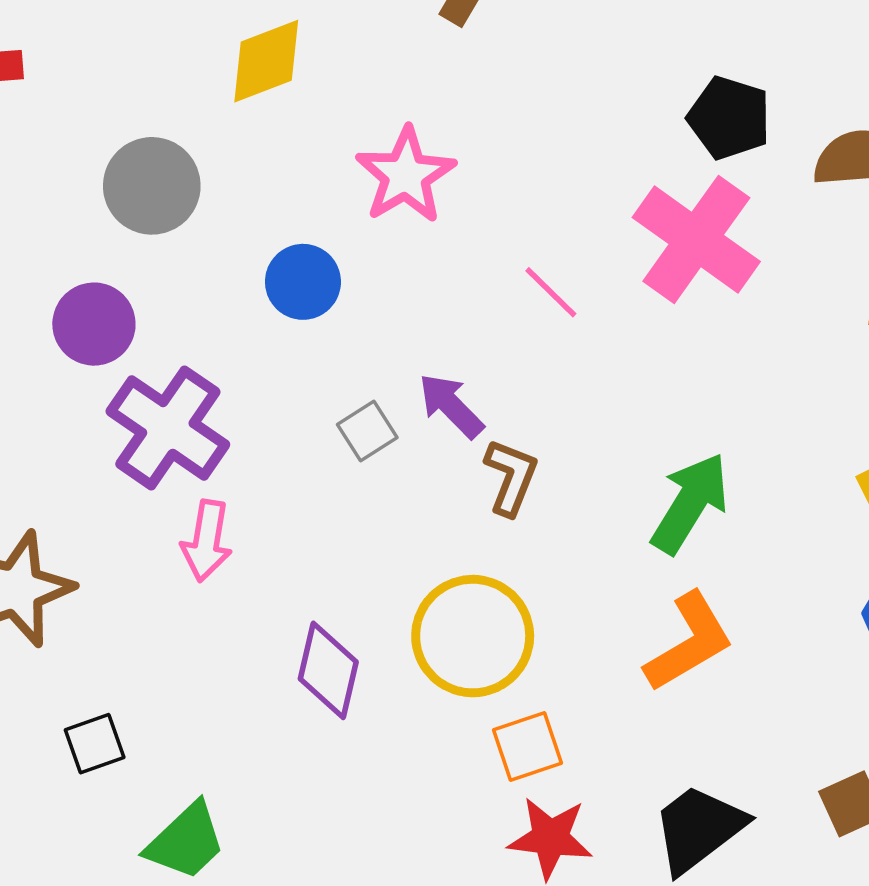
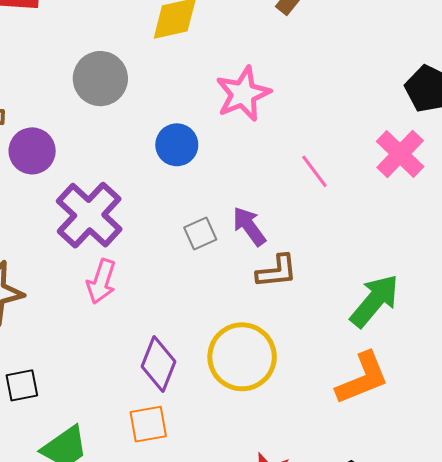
pink cross: (696, 240) -> (400, 154), size x0.7
purple circle: (94, 324) -> (32, 151), moved
brown L-shape: (511, 477) -> (277, 271), turned 54
orange square: (528, 746) -> (148, 424), moved

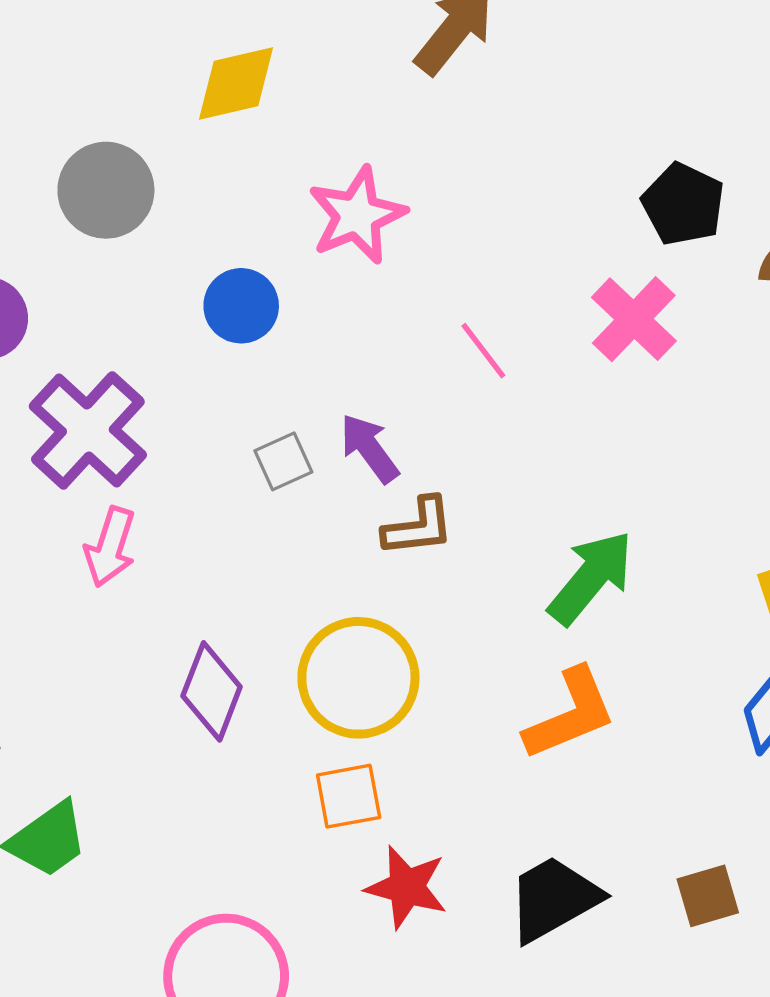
orange square: (148, 424) -> (349, 796), moved

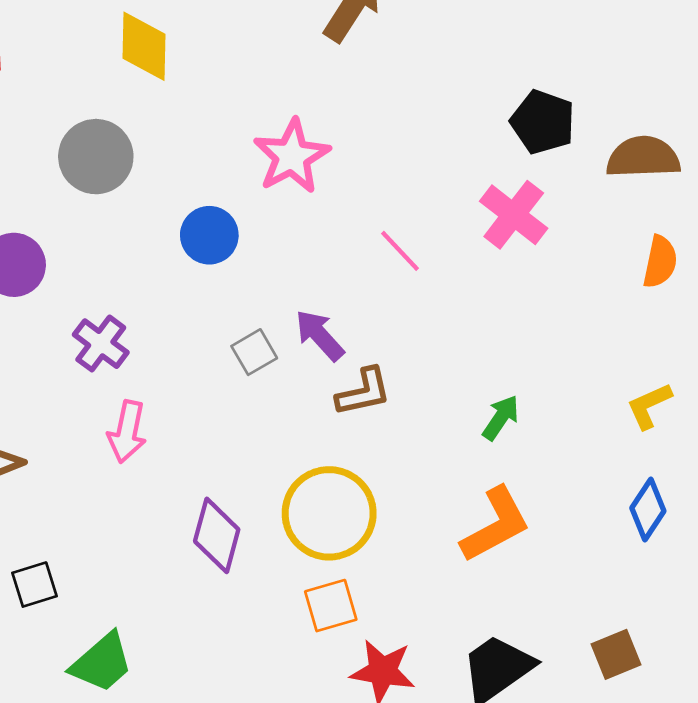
yellow diamond: (236, 84) -> (144, 46), moved, turned -70
purple cross: (88, 431) -> (101, 344), size x0.6
green arrow: (591, 578) -> (501, 418), size x0.6

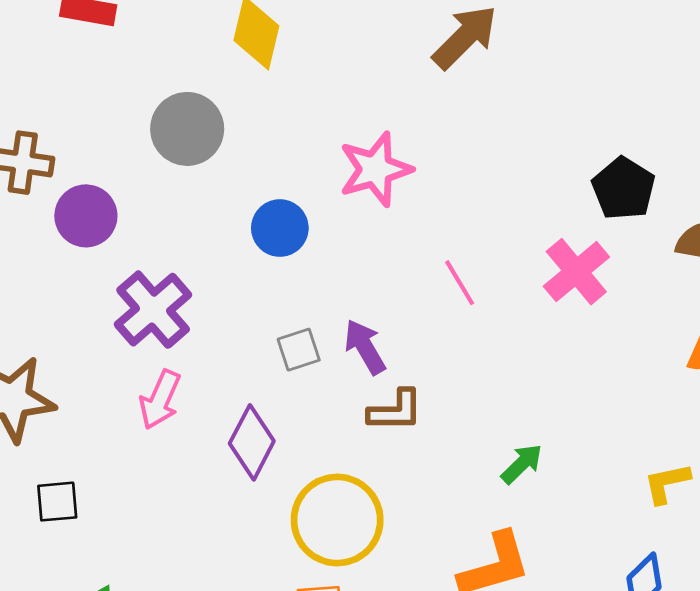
purple cross: (101, 344) -> (153, 310), size x1.4
purple diamond: (217, 535) -> (252, 442), moved
black square: (35, 585) -> (57, 502), moved

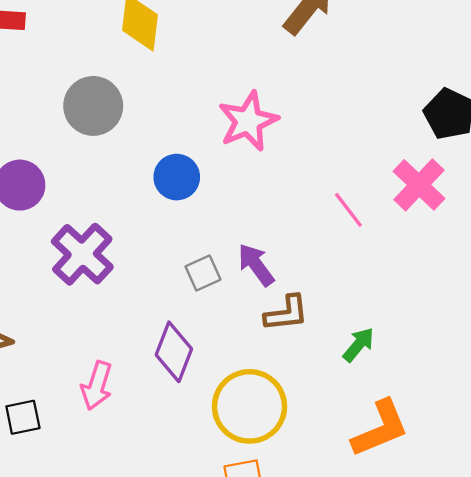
pink line: (460, 283) -> (348, 210), moved
pink arrow: (160, 400) -> (97, 386), moved
green arrow: (522, 464) -> (358, 345), moved

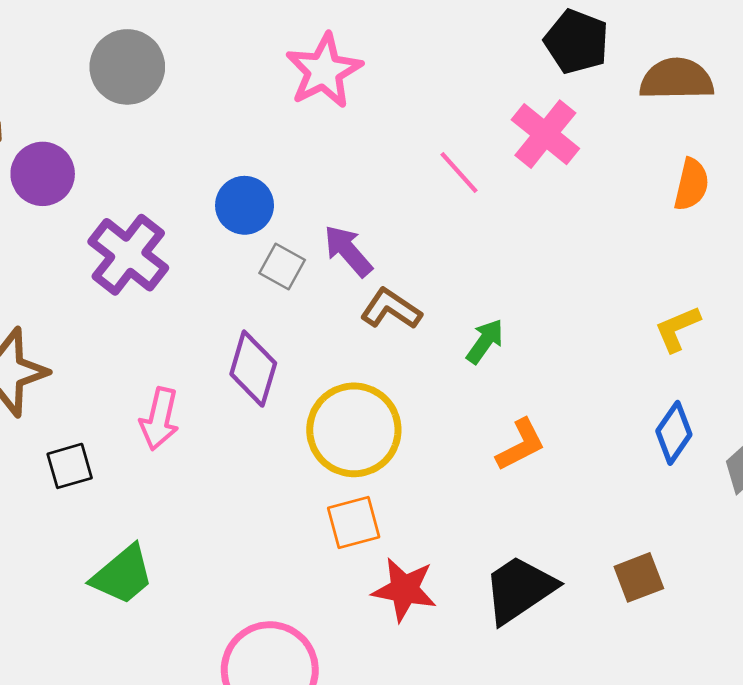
blue circle: (177, 177) -> (245, 205), moved
gray square: (203, 273) -> (282, 267), turned -32
brown L-shape: (286, 313) -> (391, 309), turned -135
orange L-shape: (380, 429) -> (521, 445), size x0.7

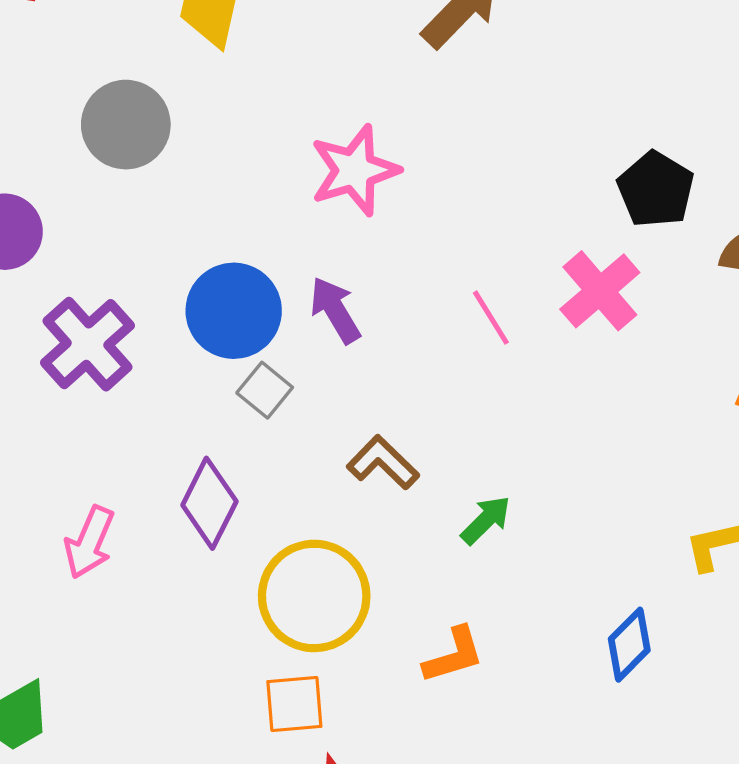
blue circle: (245, 205) -> (234, 311), size x1.4
purple arrow: (348, 251) -> (335, 310), moved
blue diamond: (674, 433) -> (629, 645), moved
orange L-shape: (521, 445) -> (454, 655), moved

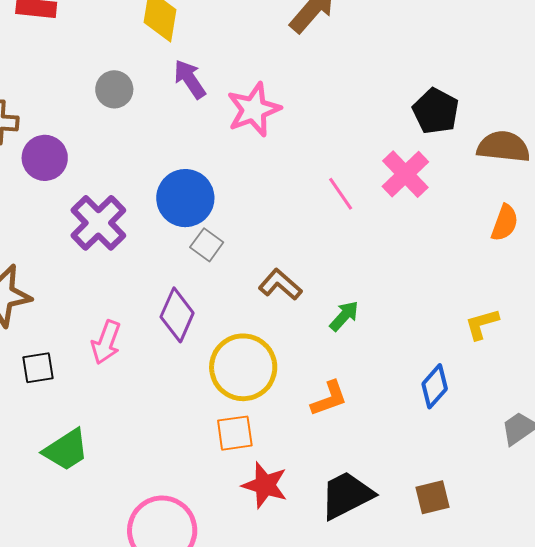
gray circle: (126, 125) -> (114, 89), size x0.7
purple arrow: (335, 310) -> (190, 79), moved

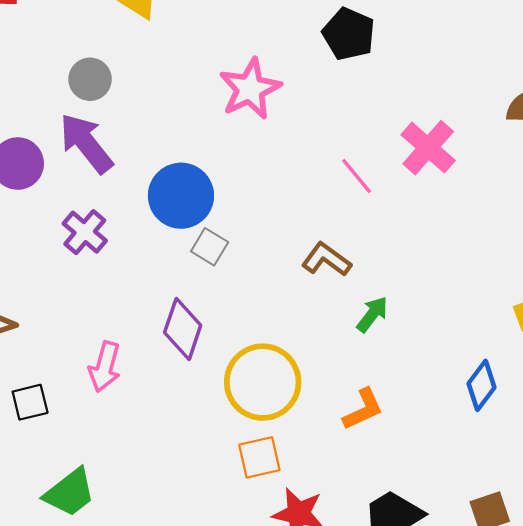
purple arrow: (190, 79) -> (86, 143), moved, size x1.4
black pentagon: (436, 111) -> (349, 34), moved
purple cross: (98, 223) -> (85, 232), size x0.7
brown L-shape: (280, 285) -> (326, 259), moved

